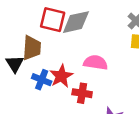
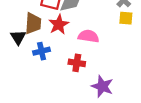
red star: (61, 76) -> (59, 24), moved
blue cross: (42, 80) -> (42, 51), turned -35

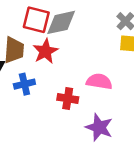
pink semicircle: (88, 36) -> (99, 81), moved

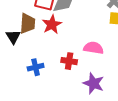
blue cross: (24, 84) -> (36, 67), moved

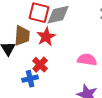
red cross: (69, 61) -> (40, 65), moved, turned 35

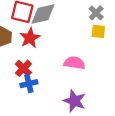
blue cross: (30, 79) -> (29, 84), moved

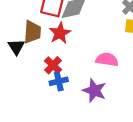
purple star: (74, 101) -> (94, 91), moved

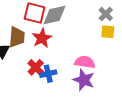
blue cross: (59, 81) -> (48, 74), moved
purple star: (94, 91) -> (84, 80), moved

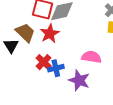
brown trapezoid: (17, 37) -> (25, 33), turned -50
purple star: (84, 80) -> (79, 80), moved

